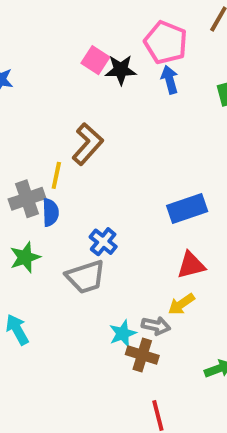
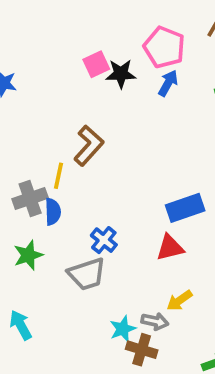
pink square: (95, 60) -> (96, 64), turned 32
blue arrow: (170, 80) -> (168, 83), turned 44
red triangle: (191, 265) -> (170, 248), moved

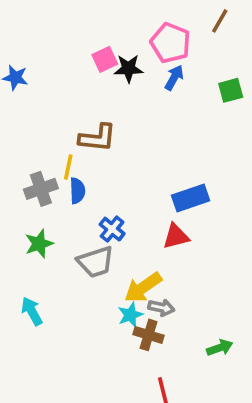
brown L-shape: (89, 146) -> (97, 138), turned 54
blue semicircle: (53, 212) -> (77, 191), moved
yellow arrow: (179, 301) -> (143, 287), moved, size x1.5

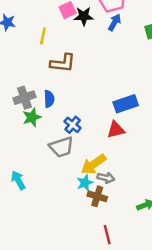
yellow line: (68, 167) -> (43, 36), moved
green star: (39, 244) -> (32, 117), moved

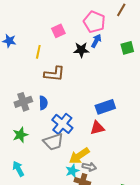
black star: (84, 16) -> (81, 50), moved
green star: (32, 117) -> (20, 135), moved
blue cross: (73, 125) -> (62, 124), size x1.5

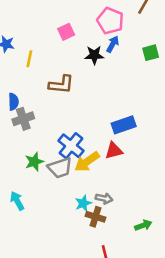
yellow line: (38, 52) -> (29, 59), moved
blue semicircle: (43, 103) -> (13, 102), moved
green star: (20, 135) -> (34, 162), moved
yellow arrow: (79, 156) -> (87, 162), moved

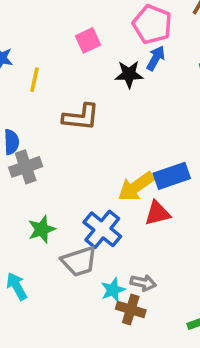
blue cross: (71, 146) -> (102, 229), moved
yellow arrow: (87, 162) -> (136, 187), moved
gray trapezoid: (60, 168) -> (79, 261), moved

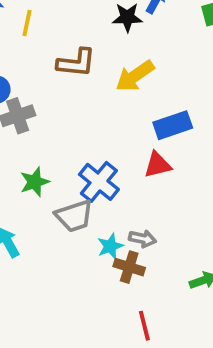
yellow arrow: (136, 187) -> (135, 76), moved

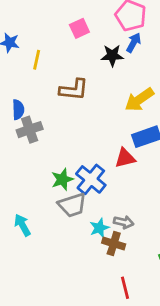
yellow arrow: (135, 76) -> (139, 100), moved
red triangle: (158, 165) -> (125, 158), moved
green star: (35, 182) -> (62, 179), moved

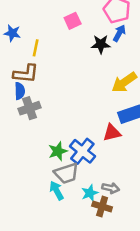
brown L-shape: (74, 90) -> (26, 74), moved
cyan arrow: (22, 225) -> (57, 191), moved

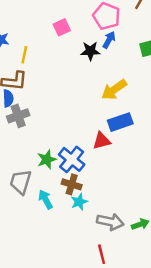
gray trapezoid: (66, 173) -> (21, 182), moved, turned 125
gray arrow: (111, 188) -> (110, 222), moved, size x1.5
brown cross: (102, 207) -> (72, 184), moved

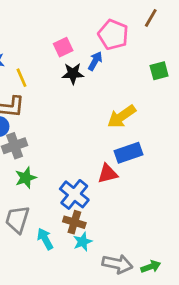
blue arrow: (109, 40) -> (95, 61), moved
black star: (90, 51) -> (73, 74), moved
yellow line: (24, 55) -> (21, 78), turned -35
green star: (47, 159) -> (26, 178), moved

